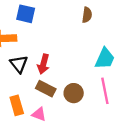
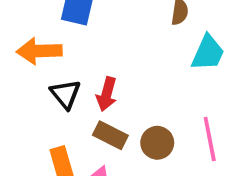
cyan trapezoid: (105, 58) -> (208, 53), moved

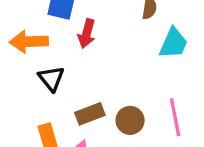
red arrow: (107, 94) -> (87, 34), moved
brown rectangle: (110, 135) -> (90, 114), turned -48

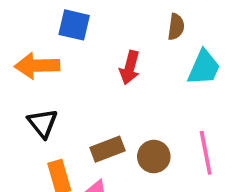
red arrow: (87, 34) -> (130, 68), moved
black triangle: (51, 79) -> (43, 123), moved

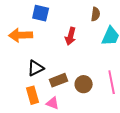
black triangle: (43, 123) -> (36, 68), moved, turned 42

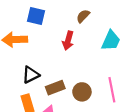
brown semicircle: (96, 14) -> (83, 16), moved, turned -144

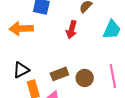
black triangle: (31, 75) -> (21, 70), moved

